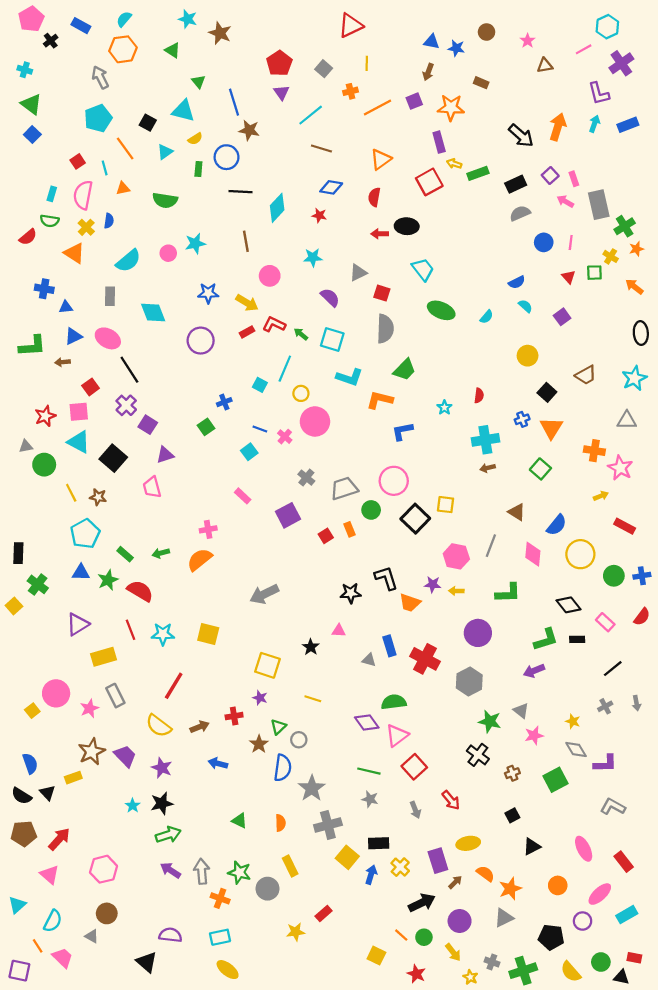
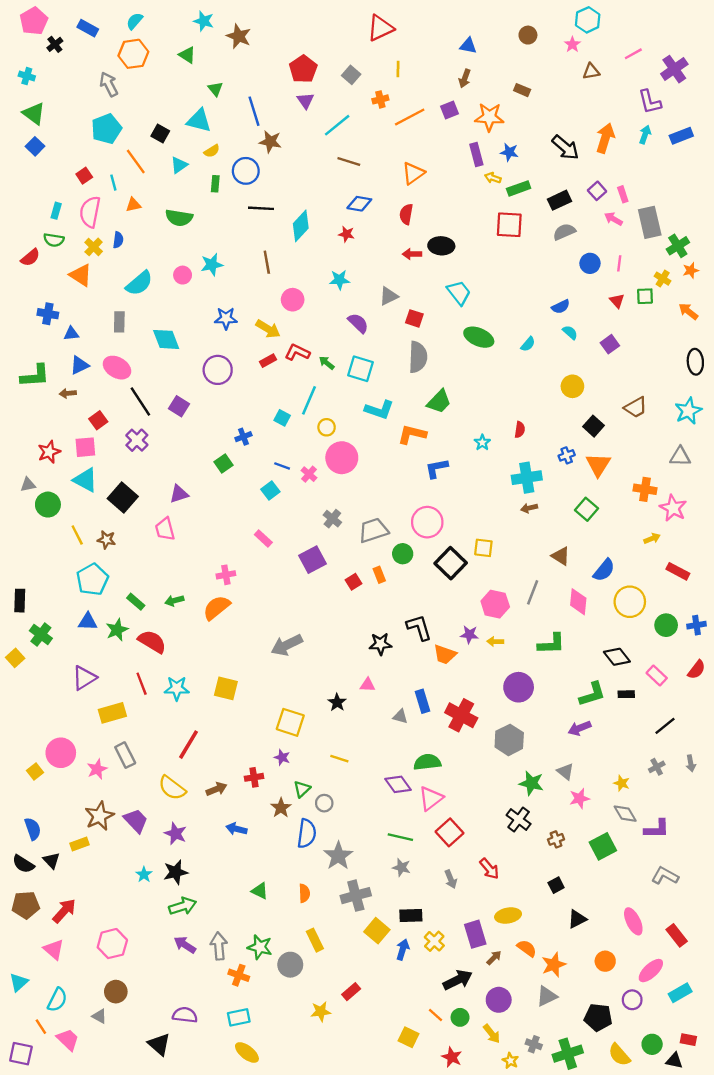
cyan hexagon: (607, 27) -> (588, 20), moved
blue star: (456, 48) -> (509, 152), moved
red square: (429, 182) -> (509, 225), moved, turned 32
purple square: (148, 425) -> (179, 406), moved

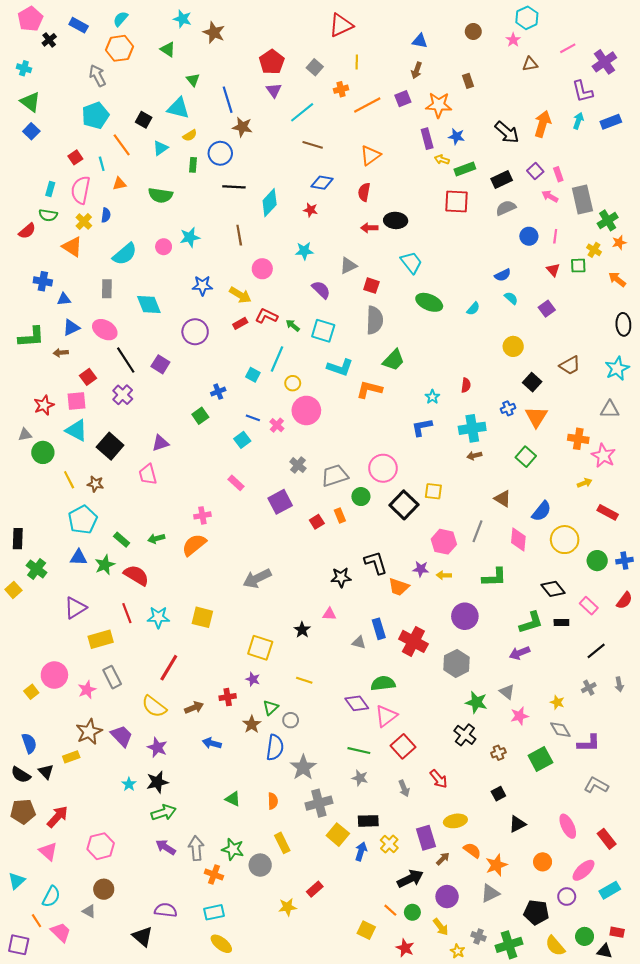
brown rectangle: (522, 90) -> (468, 81), turned 48
blue L-shape: (437, 468) -> (422, 427), moved

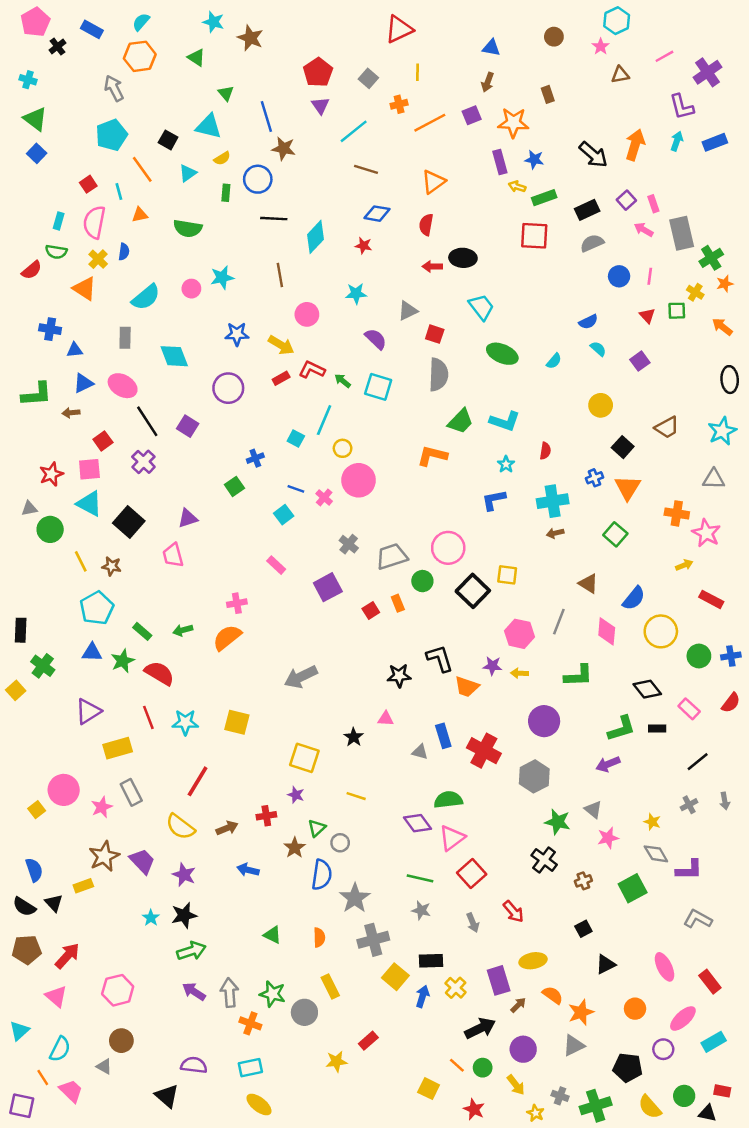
cyan L-shape: (340, 367) -> (505, 421), moved

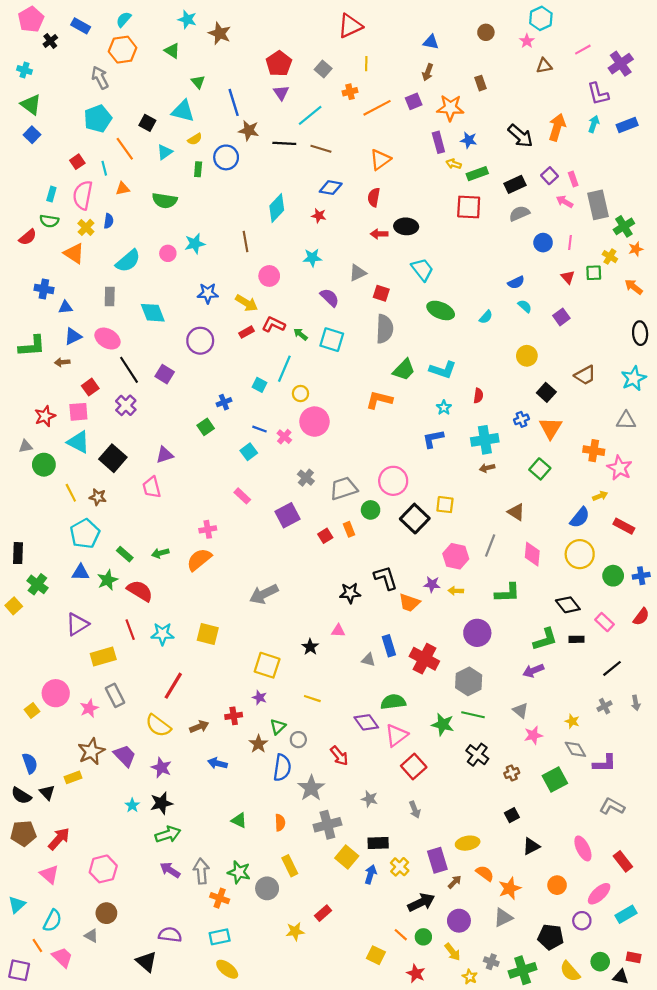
black line: (274, 219) -> (284, 143), moved
blue semicircle: (634, 598) -> (580, 517), moved
green star: (558, 822) -> (443, 724), moved
green line: (420, 878) -> (473, 715), moved
red arrow: (513, 912) -> (339, 756), moved

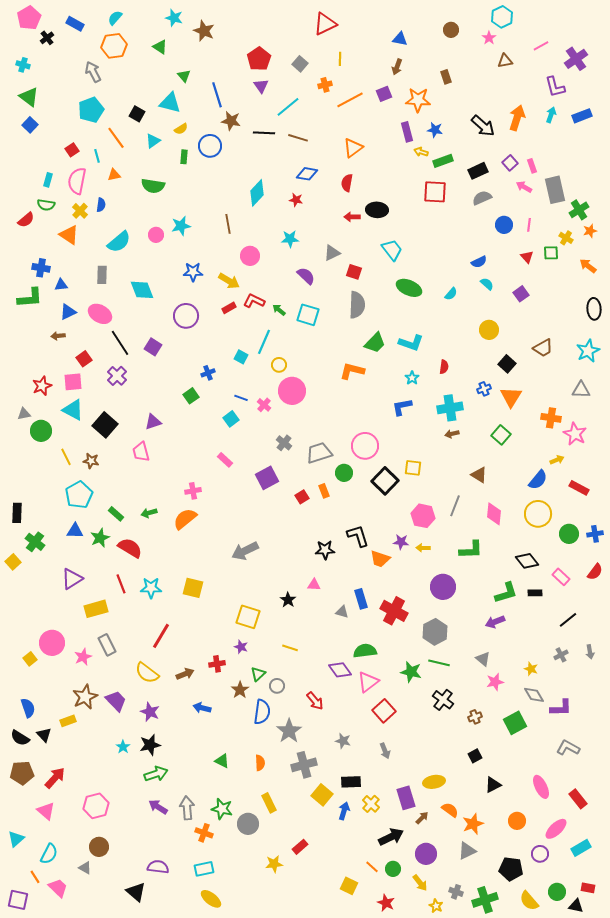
green L-shape: (32, 346) -> (30, 298), moved

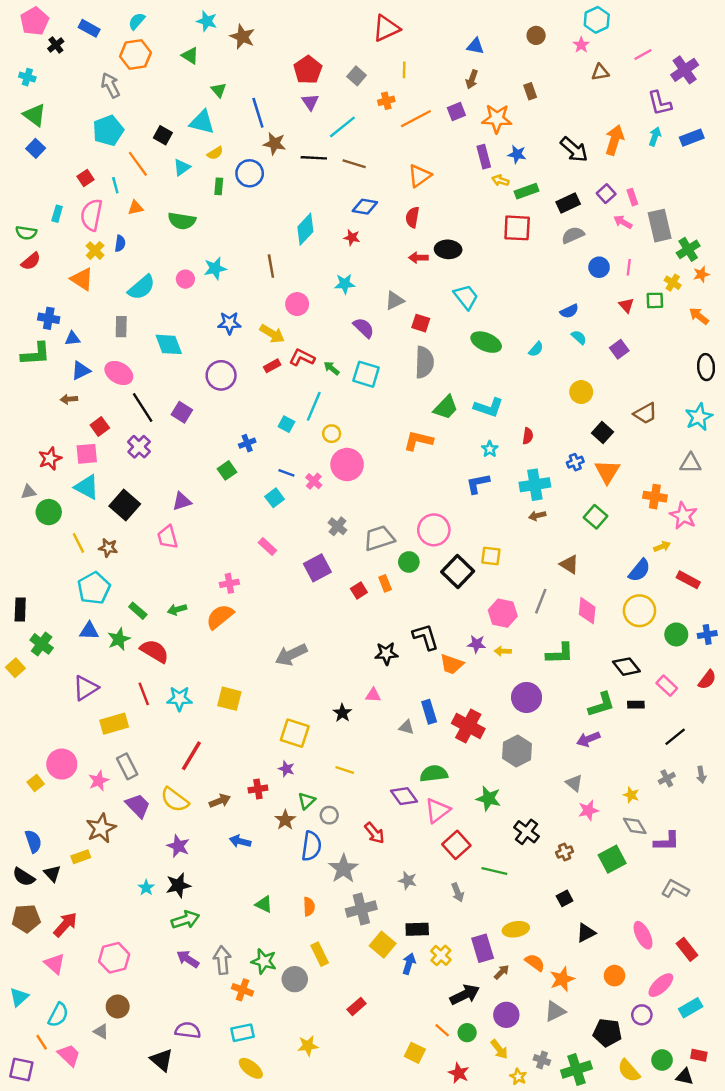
green semicircle: (46, 205) -> (26, 233), moved
green line: (439, 663) -> (494, 871), moved
purple trapezoid: (116, 701) -> (138, 806), moved
yellow star: (274, 864) -> (308, 1046), moved

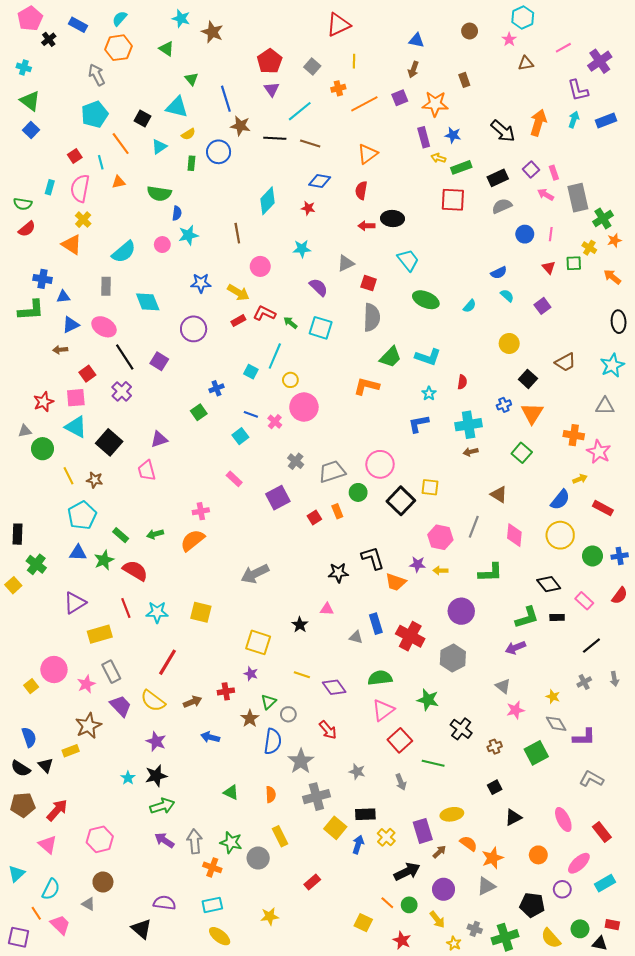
blue semicircle: (120, 243) -> (177, 213), moved
purple diamond: (404, 796) -> (334, 687), moved

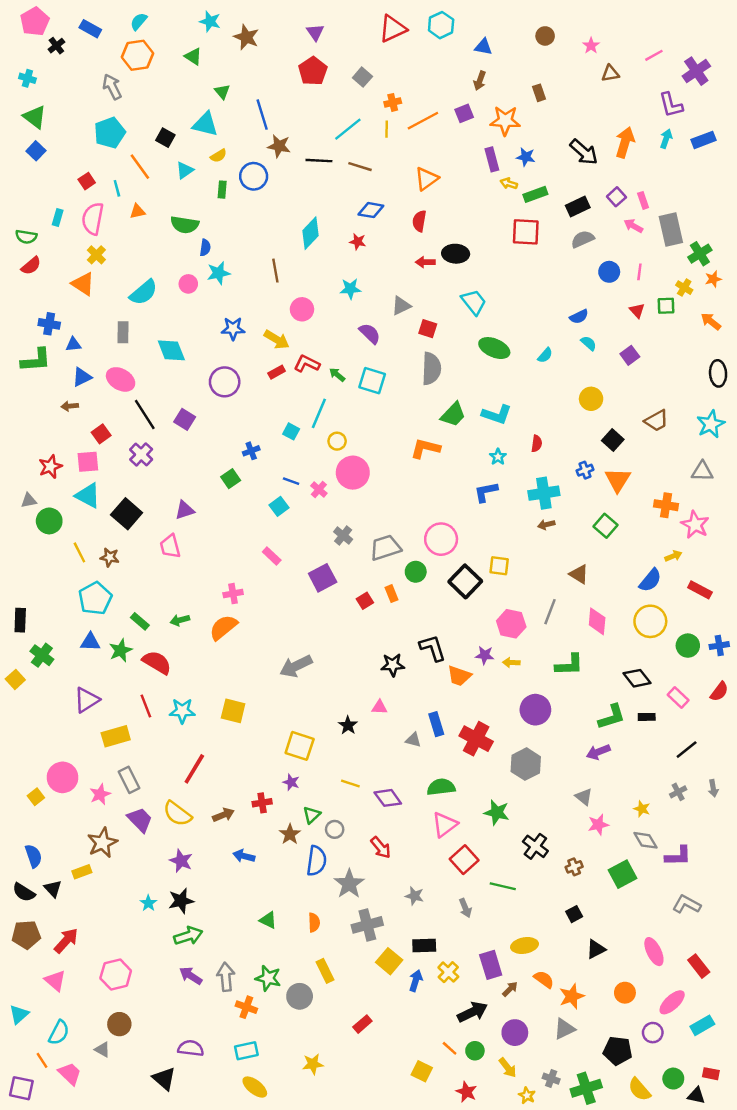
cyan hexagon: (523, 17) -> (441, 25), moved
yellow line: (354, 61) -> (387, 129), moved
purple triangle: (272, 89) -> (315, 32), moved

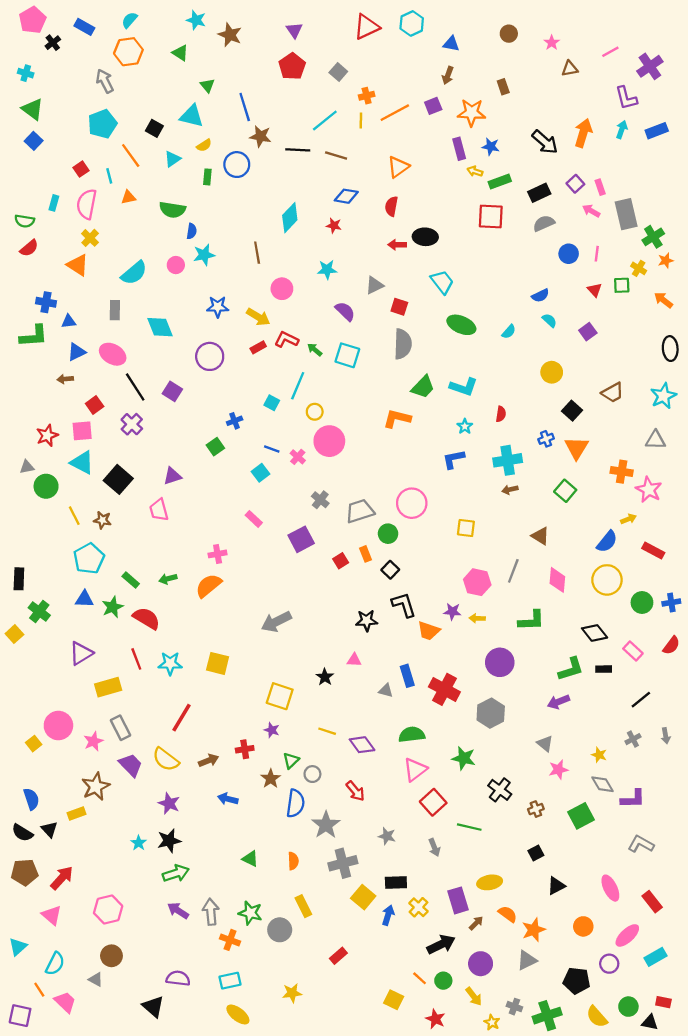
black square: (465, 581) -> (390, 570), moved, size x0.6

